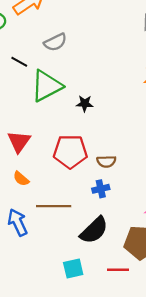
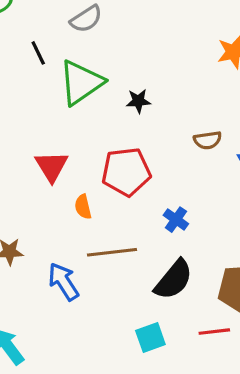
black line: (19, 62) -> (38, 53), turned 42
brown semicircle: (106, 161) -> (208, 140), moved
orange semicircle: (21, 179) -> (83, 207), moved, turned 42
blue cross: (101, 189) -> (176, 220), turned -35

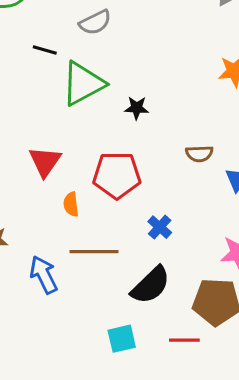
black line: (38, 53) -> (45, 50), turned -55

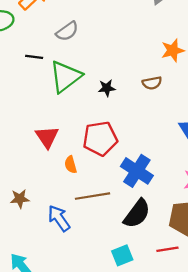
brown semicircle: (199, 154) -> (152, 83), moved
blue cross: (160, 227) -> (137, 171), size x1.8

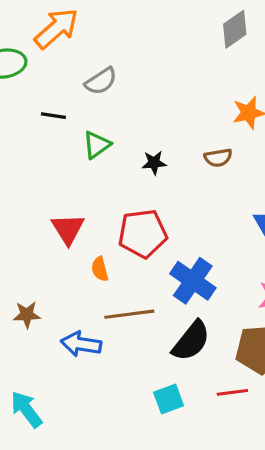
green triangle: (65, 77) -> (97, 145), size x0.6
blue arrow: (59, 218) -> (81, 344), turned -48

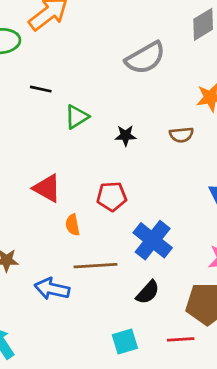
gray semicircle: (101, 81) -> (145, 58), moved, size x1.4
red triangle: (68, 229) -> (47, 188), turned -32
red pentagon: (143, 234) -> (112, 196), size x0.7
black semicircle: (191, 341) -> (148, 292), size x0.7

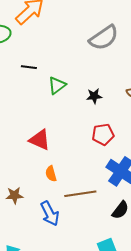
red pentagon: (112, 196) -> (103, 134), moved
orange semicircle: (73, 225) -> (51, 174), moved
blue arrow: (52, 289) -> (50, 214), turned -125

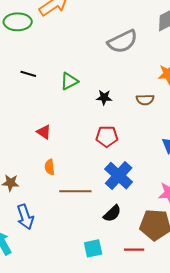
black line: (29, 67) -> (28, 74), moved
red triangle: (40, 140) -> (44, 132), size x0.7
blue arrow: (50, 214) -> (25, 217), moved

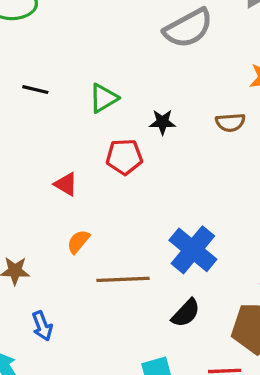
red pentagon: (107, 136) -> (124, 157), moved
orange semicircle: (50, 167) -> (78, 242), turned 49
blue arrow: (25, 217) -> (42, 326), size x0.7

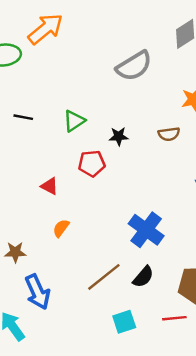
brown line: (123, 279) -> (104, 277), moved, turned -33
blue arrow: (42, 326) -> (38, 292), size x1.6

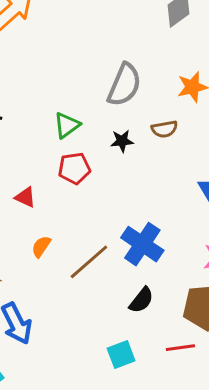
gray semicircle: (134, 66) -> (124, 85), moved, turned -33
green triangle: (74, 121) -> (67, 125), moved
black star: (119, 136) -> (122, 141), moved
brown line: (104, 277) -> (89, 262), moved

